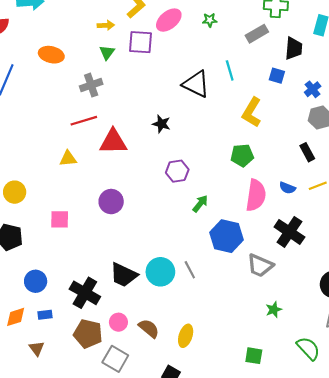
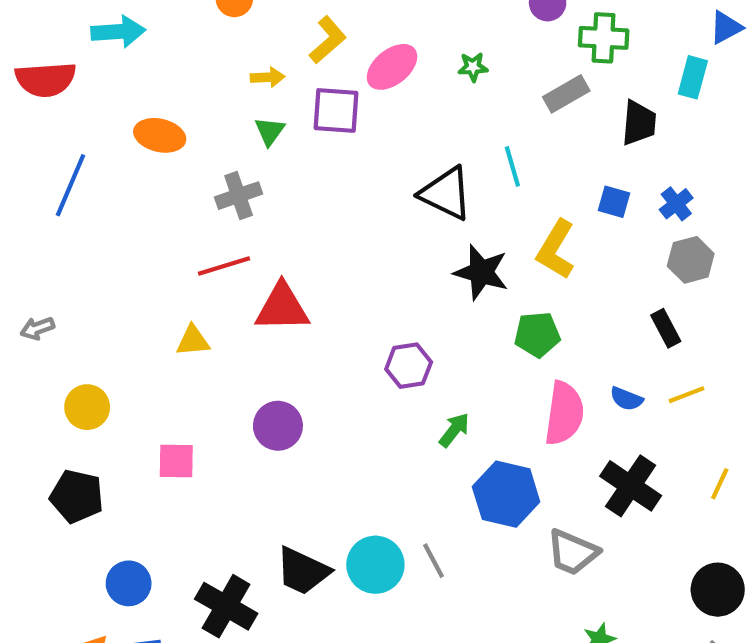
blue square: (277, 76) -> (614, 202), moved
black star: (161, 124) -> (481, 272), moved, size x1.5

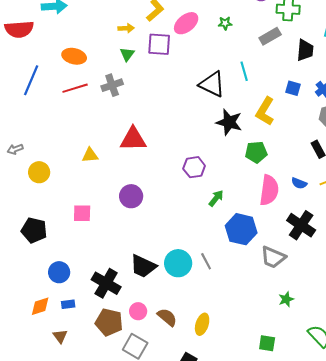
red line: (224, 266) -> (75, 88), moved
yellow circle: (87, 407) -> (39, 172), moved

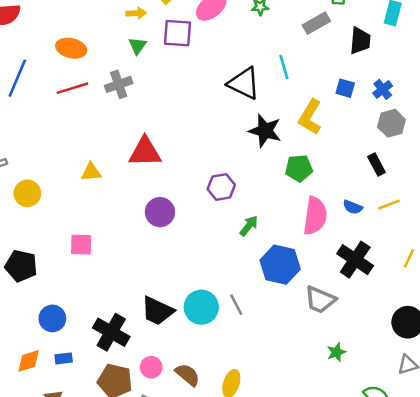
purple circle: (131, 196) -> (160, 212), moved

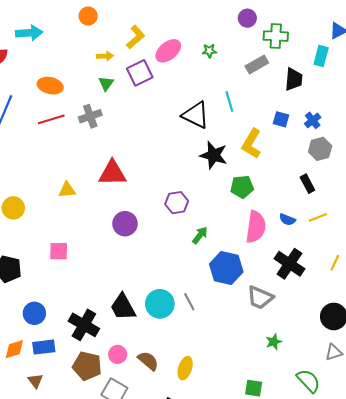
purple square: (177, 33) -> (140, 73), turned -30
black trapezoid: (157, 311) -> (123, 307), turned 36
blue rectangle: (64, 358) -> (44, 347), size x1.5

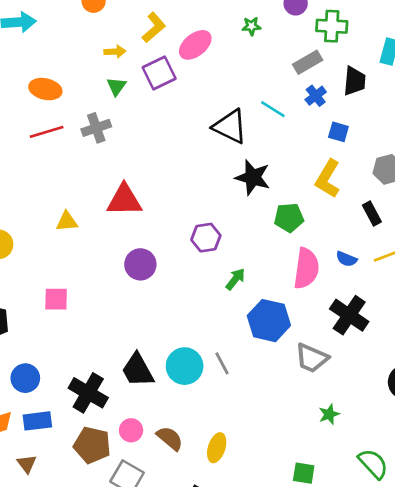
green star: (209, 51) -> (251, 26), moved
cyan line: (229, 101) -> (273, 109), turned -42
blue cross: (313, 120) -> (316, 96), moved
yellow L-shape: (252, 144) -> (328, 179), moved

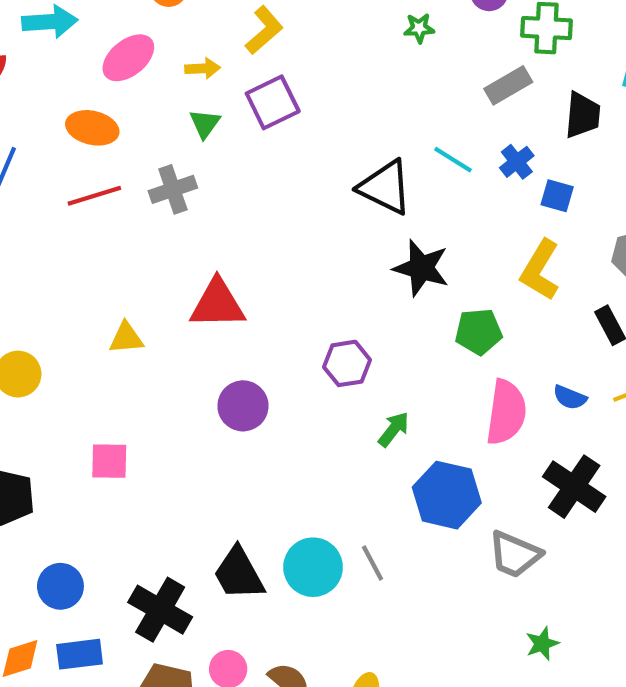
pink ellipse: (195, 45) -> (128, 58), moved
blue cross: (316, 96) -> (517, 162), moved

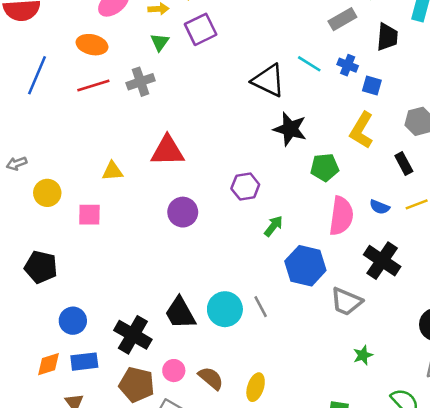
blue cross: (517, 162) -> (348, 65), turned -30
pink square: (109, 461) -> (89, 215), moved

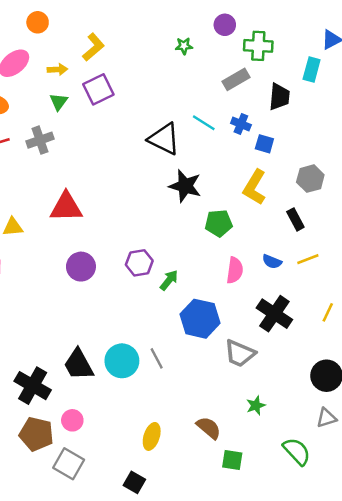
purple hexagon: (245, 187) -> (139, 263), moved
pink semicircle: (341, 216) -> (235, 270), size x0.7
brown semicircle: (211, 378) -> (209, 428), moved

